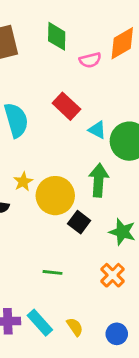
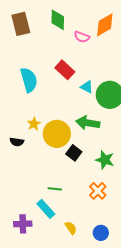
pink semicircle: (90, 60) -> (82, 37), turned 35
green arrow: (99, 180) -> (88, 123), turned -85
cyan rectangle: (40, 323) -> (46, 209), moved

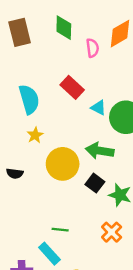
pink semicircle: (82, 37) -> (92, 48), turned -119
yellow star: (34, 124) -> (35, 135), moved
black square: (74, 153) -> (95, 183), moved

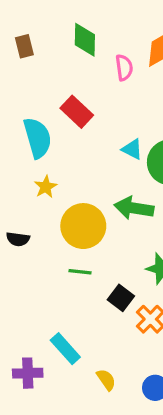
brown rectangle: (20, 32) -> (24, 46), size x0.6
red rectangle: (72, 87) -> (77, 112), moved
black square: (95, 183) -> (121, 298), moved
green line: (60, 230) -> (80, 272), moved

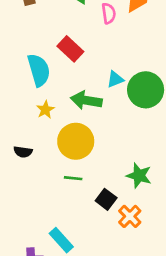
cyan triangle: (132, 149) -> (115, 79), turned -48
green arrow: (134, 208) -> (86, 100), moved

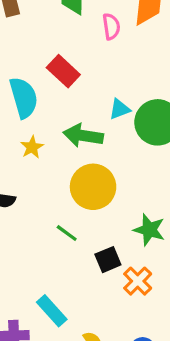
yellow circle: (76, 141) -> (93, 187), moved
green line: (73, 178) -> (67, 233), turned 30
black square: (106, 199) -> (108, 260), turned 30

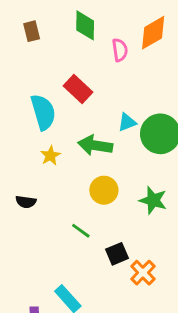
yellow circle: (93, 187) -> (104, 190), size x0.7
green star: (149, 230) -> (153, 200), moved

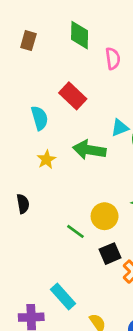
brown rectangle: (32, 31) -> (28, 41), turned 30
cyan semicircle: (43, 112) -> (40, 118), size x0.7
yellow circle: (104, 190) -> (105, 216), moved
black semicircle: (26, 202) -> (23, 204), turned -108

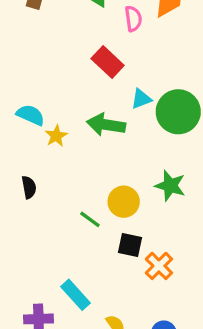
red rectangle: (73, 96) -> (108, 62), moved
cyan semicircle: (40, 118) -> (31, 115), moved, turned -50
black square: (110, 254) -> (130, 245), turned 35

